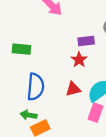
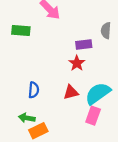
green rectangle: (21, 49) -> (21, 31), moved
blue semicircle: (36, 87) -> (34, 90), size x0.6

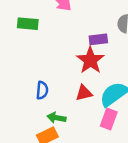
red star: (77, 63) -> (90, 60), size x1.5
green arrow: (27, 118) -> (56, 118), moved

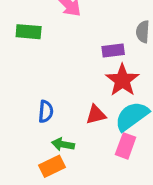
red star: (90, 60) -> (122, 80), moved

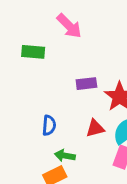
purple rectangle: (113, 50) -> (86, 84), moved

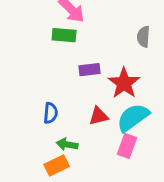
green rectangle: (33, 52) -> (64, 35), moved

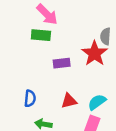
red star: (124, 83) -> (95, 53), moved
cyan semicircle: (133, 118) -> (97, 102), size x0.7

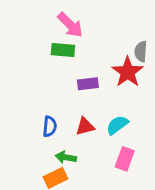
red triangle: (69, 101) -> (85, 126), moved
cyan semicircle: (97, 102) -> (117, 125), moved

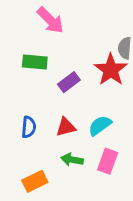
green rectangle: (63, 50) -> (35, 62), moved
purple rectangle: (88, 84) -> (69, 82), turned -30
green arrow: (66, 157) -> (72, 160), moved

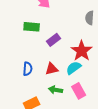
red star: (111, 70) -> (82, 51), moved
pink rectangle: (108, 161) -> (79, 91), turned -49

